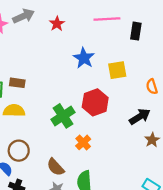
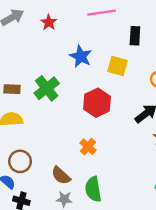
black rectangle: (136, 31) -> (135, 36), moved
yellow square: (117, 70) -> (117, 66), turned 30
green cross: (63, 116) -> (47, 88), moved

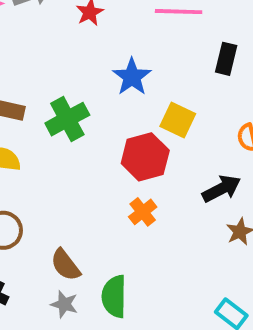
yellow square: (117, 66) -> (178, 120), moved
orange cross: (88, 147) -> (143, 212), moved

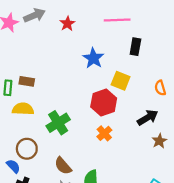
black rectangle: (226, 59) -> (135, 47), moved
green cross: (67, 119) -> (58, 123), moved

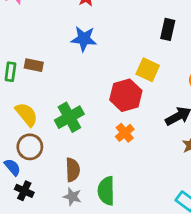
blue star: (93, 58) -> (84, 39), moved, turned -30
yellow semicircle: (23, 109) -> (27, 114), moved, turned 45
brown semicircle: (63, 166) -> (73, 170), turned -144

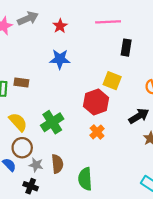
black cross: (24, 191) -> (31, 186), moved
gray star: (72, 197) -> (36, 165), moved

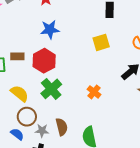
yellow square: (112, 81) -> (101, 42), turned -30
red hexagon: (96, 102) -> (44, 61), moved

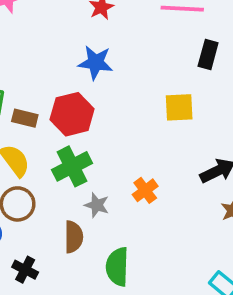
brown rectangle: (17, 56) -> (25, 118), moved
gray star: (42, 131) -> (97, 205), moved

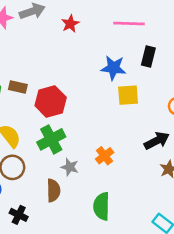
blue star: (96, 63) -> (113, 68), moved
brown rectangle: (25, 118) -> (18, 87), moved
green semicircle: (117, 267) -> (102, 206), moved

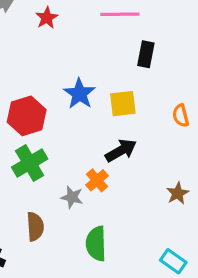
blue star: (113, 68) -> (79, 94), moved, turned 30
black arrow: (157, 141) -> (121, 151), moved
gray star: (70, 167) -> (72, 197), moved

